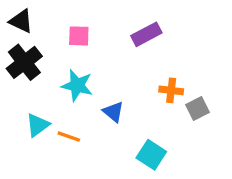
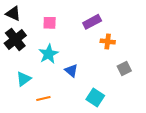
cyan star: (77, 85) -> (49, 54), turned 30
orange cross: (171, 90) -> (108, 41), moved
orange line: (69, 137) -> (43, 99), moved, turned -32

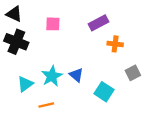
black cross: (15, 39) -> (16, 42), turned -30
cyan star: (49, 54) -> (52, 76), moved
cyan square: (95, 98) -> (104, 92), moved

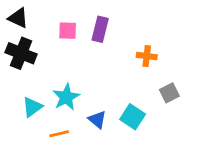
purple rectangle: (98, 23) -> (100, 29), moved, turned -48
blue triangle: (76, 75) -> (97, 120), moved

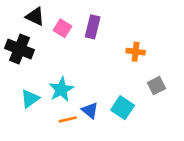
black triangle: (18, 18) -> (35, 16), moved
pink square: (68, 31) -> (63, 28), turned 30
orange line: (59, 134) -> (68, 119), moved

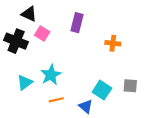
pink square: (63, 28) -> (42, 33), moved
gray square: (156, 86) -> (130, 86), moved, turned 32
blue triangle: (90, 110) -> (86, 106), moved

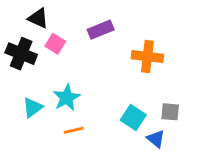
purple rectangle: (77, 23) -> (101, 30), turned 54
orange cross: (113, 43) -> (147, 56), size x1.5
blue triangle: (86, 106) -> (156, 139), moved

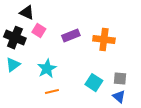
purple rectangle: (101, 30) -> (71, 36), moved
cyan triangle: (33, 108) -> (13, 65), moved
blue triangle: (156, 139) -> (119, 97), moved

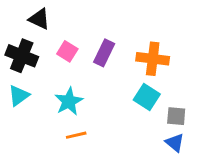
pink square: (39, 31) -> (67, 51), moved
purple rectangle: (71, 36) -> (104, 53), turned -42
cyan square: (94, 83) -> (147, 97), moved

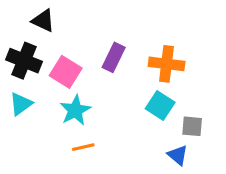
pink square: (67, 51) -> (66, 72), moved, size x1.4
blue triangle: (175, 143) -> (178, 155), moved

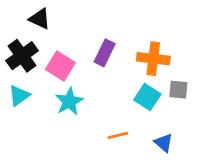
black cross: (24, 61) -> (22, 56), turned 32
gray square: (192, 126) -> (178, 90), moved
orange line: (83, 147) -> (118, 135), moved

